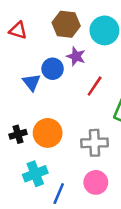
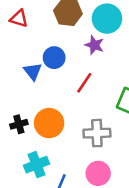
purple star: (76, 56) -> (94, 45), moved
red line: (95, 86) -> (84, 83), moved

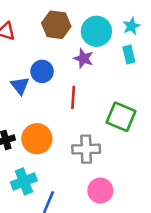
red line: (84, 83) -> (73, 97), turned -30
pink circle: (98, 173) -> (100, 191), moved

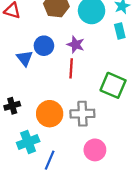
purple star: (83, 58) -> (76, 45), moved
orange circle: (37, 139) -> (50, 114), moved

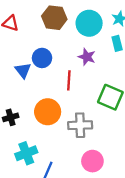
purple star: (76, 45) -> (87, 57), moved
orange circle: (50, 114) -> (48, 112), moved

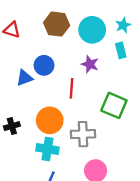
blue triangle: (23, 70) -> (25, 78), turned 48
cyan cross: (26, 153) -> (47, 149), moved, turned 30

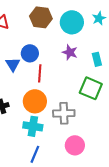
cyan rectangle: (121, 50) -> (97, 59), moved
blue triangle: (25, 78) -> (13, 64), turned -42
red line: (72, 88) -> (40, 73), moved

